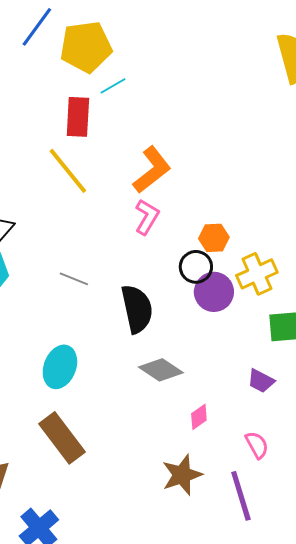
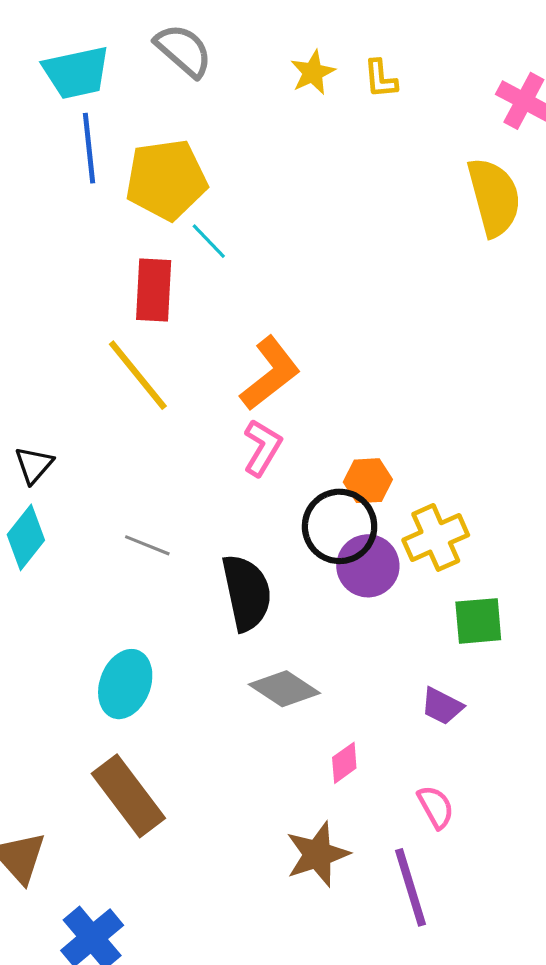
blue line: (37, 27) -> (89, 148), turned -42
cyan line: (113, 86) -> (209, 241), turned 76
black circle: (196, 267) -> (340, 526), size x1.4

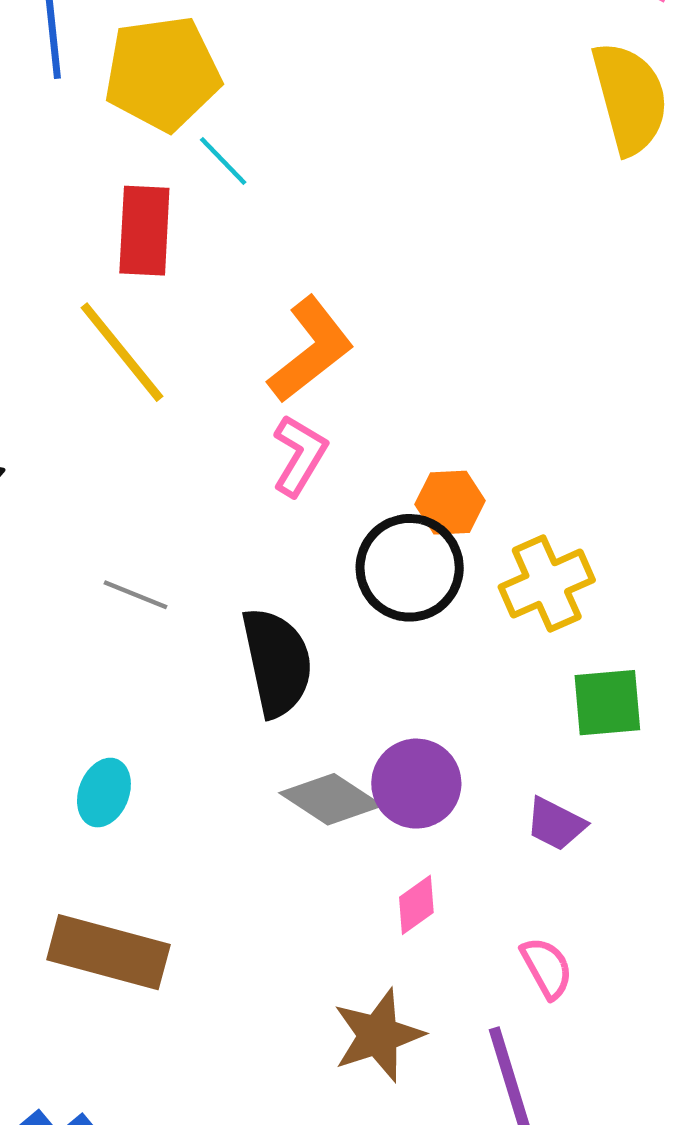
purple circle: (368, 566) -> (416, 784), moved
cyan ellipse: (125, 684) -> (104, 793), size x0.7
brown rectangle: (128, 796) -> (108, 952), turned -38

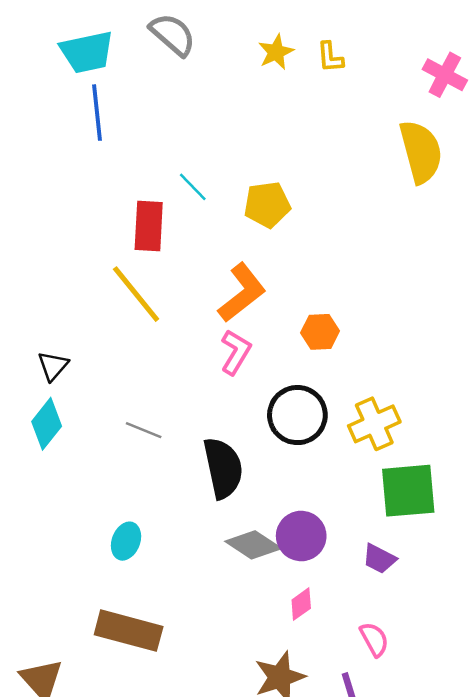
yellow pentagon: (162, 73) -> (267, 205), moved, size x0.7
orange hexagon: (450, 503) -> (320, 332), moved
green square: (607, 703) -> (408, 491), size x1.4

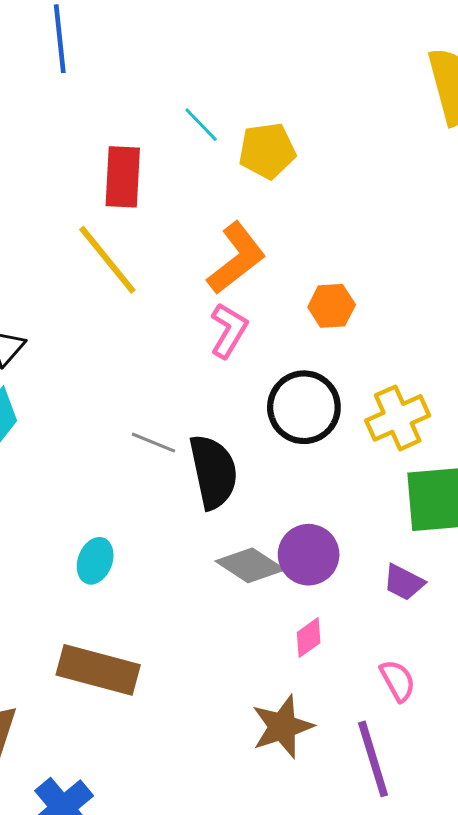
cyan line: (193, 187) -> (201, 125), moved
gray line: (144, 430) -> (153, 443), moved

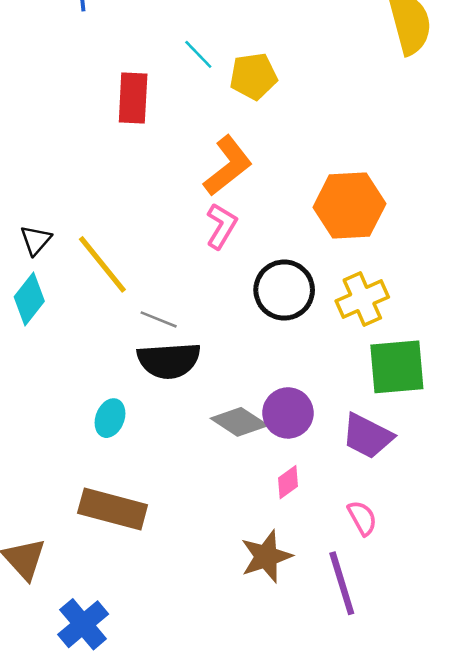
yellow line: (107, 260) -> (102, 264), moved
orange hexagon: (332, 306) -> (349, 206), moved, size x1.8
black semicircle: (213, 472) -> (169, 360), moved, turned 98
purple trapezoid: (404, 582) -> (367, 436), size x1.5

